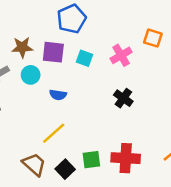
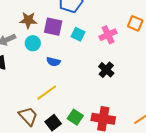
green square: (91, 160) -> (75, 117), turned 35

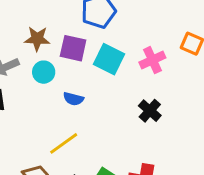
cyan square: (78, 34) -> (109, 59), size x1.5

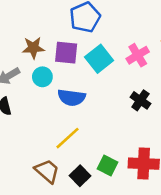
cyan square: (109, 59) -> (99, 59), turned 32
blue semicircle: (73, 99) -> (72, 98), size x1.5

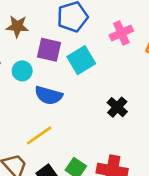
brown star: (33, 48) -> (17, 26), moved
pink cross: (138, 55) -> (121, 33), moved

